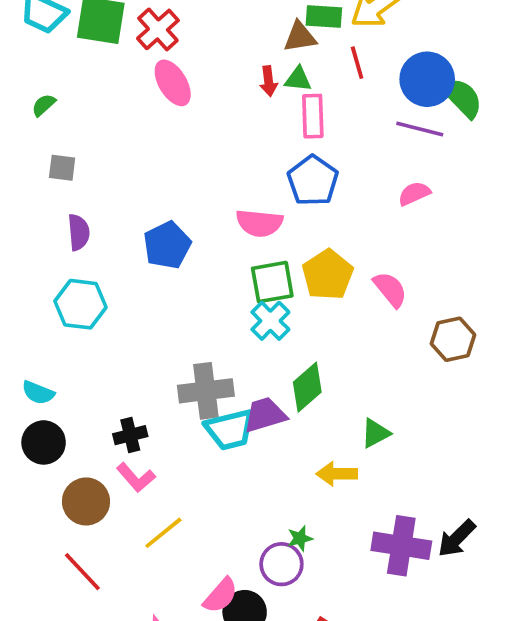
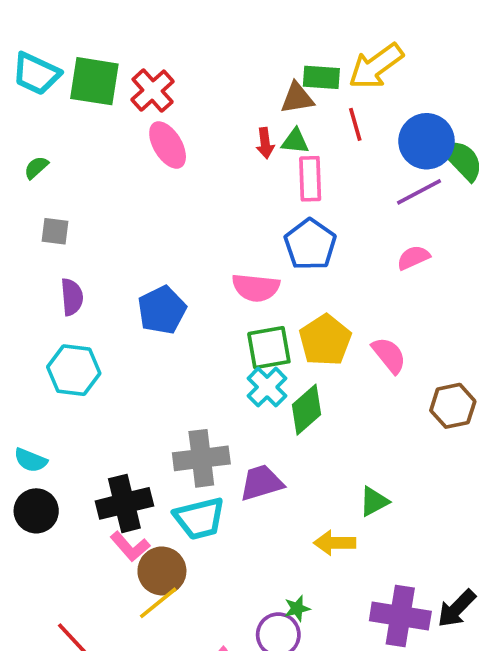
purple line: (420, 129) -> (419, 192), turned -42
green diamond: (307, 387) -> (306, 410), moved
cyan trapezoid: (230, 430) -> (199, 518), moved
black cross: (130, 435) -> (124, 503), size x1.6
brown circle: (86, 501) -> (162, 571), moved

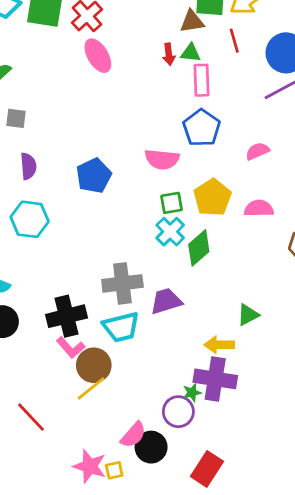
pink semicircle: (413, 258) -> (257, 151), moved
green square: (269, 348) -> (172, 203), size x0.7
pink semicircle: (389, 355) -> (259, 208), turned -52
purple cross: (400, 616) -> (215, 379), moved

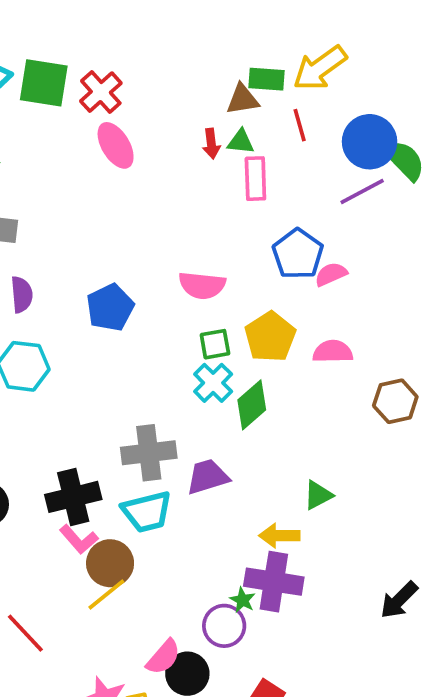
blue pentagon: (202, 128) -> (298, 254), moved
green star: (192, 393) -> (243, 600), turned -30

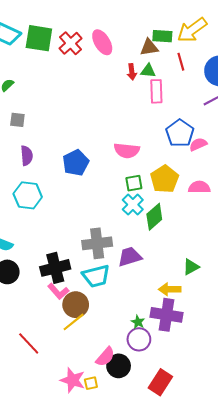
pink ellipse: (116, 145) -> (102, 42), moved
green star: (243, 600) -> (138, 322), moved

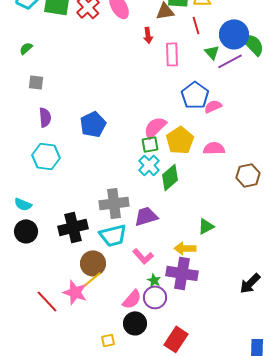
green triangle: (148, 71) -> (212, 52), moved, turned 42
pink semicircle: (127, 150) -> (155, 127), moved, turned 130
pink L-shape: (58, 291) -> (143, 256), moved
pink semicircle: (105, 357) -> (132, 299), moved
pink star: (73, 380) -> (75, 292), moved

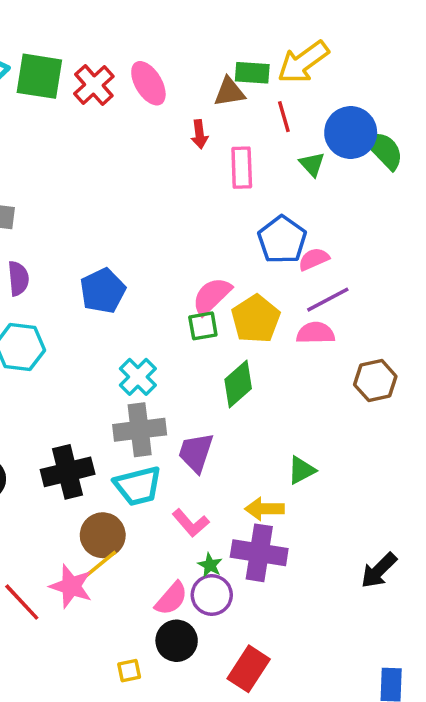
purple line: (230, 61) -> (328, 300), moved
cyan cross: (149, 165) -> (138, 377), moved
purple trapezoid: (146, 216) -> (196, 453), turned -55

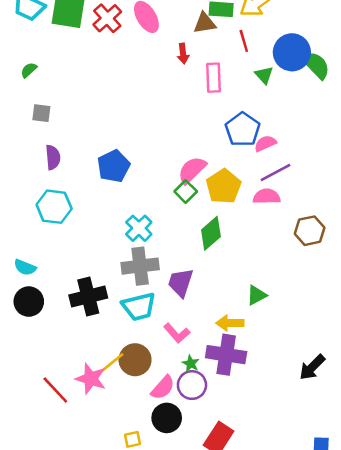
green square: (203, 326) -> (186, 191), turned -35
brown circle: (103, 535) -> (135, 360), moved

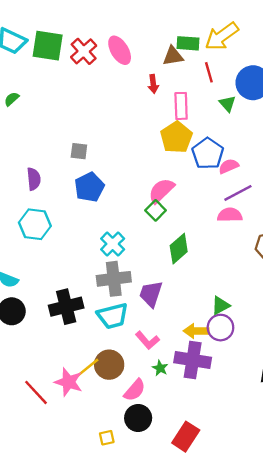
gray square: (41, 113) -> (79, 151), moved
yellow pentagon: (224, 186) -> (176, 137), moved
purple circle: (192, 385) -> (220, 328), moved

